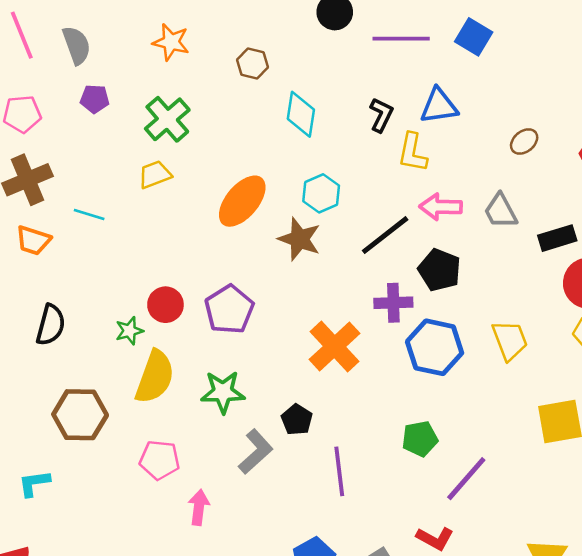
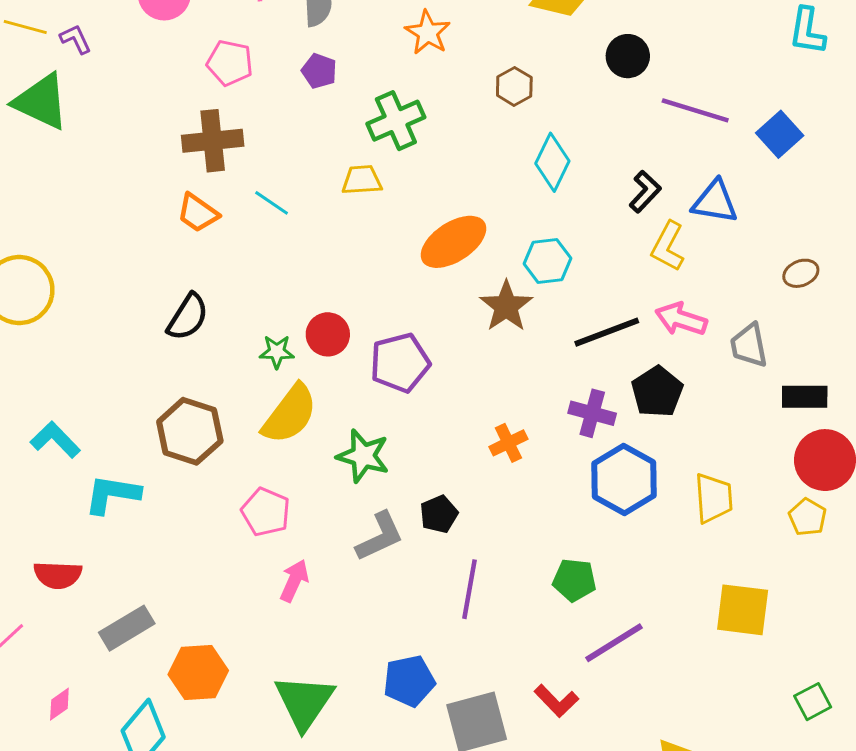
orange cross: (334, 346) -> (508, 443), size x0.6
cyan L-shape: (34, 483) -> (112, 494), size x1.4

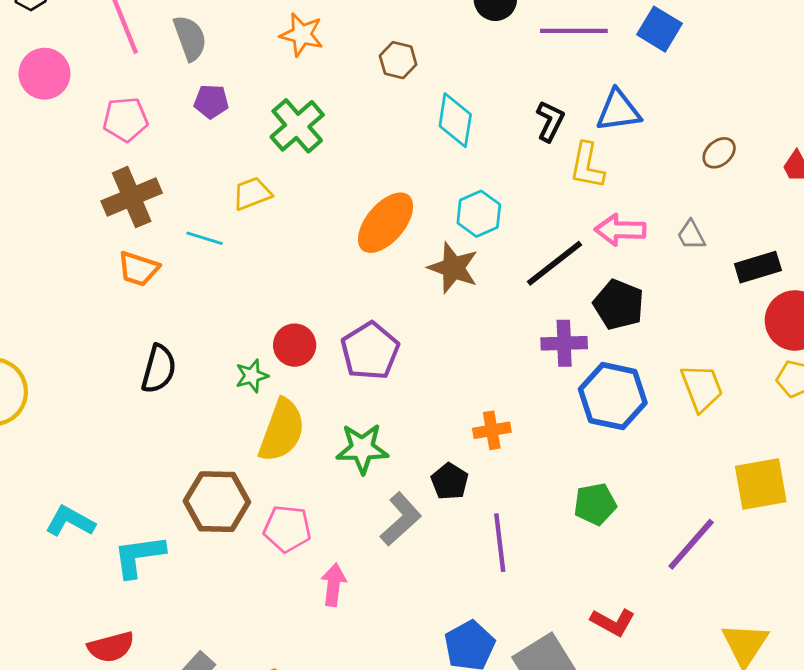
yellow trapezoid: (362, 180) -> (252, 194), moved
gray trapezoid: (749, 345) -> (691, 235), size x0.7
brown hexagon: (190, 431) -> (217, 502), moved
orange cross: (508, 443) -> (492, 430), moved, turned 33
purple line: (614, 643) -> (691, 544), moved

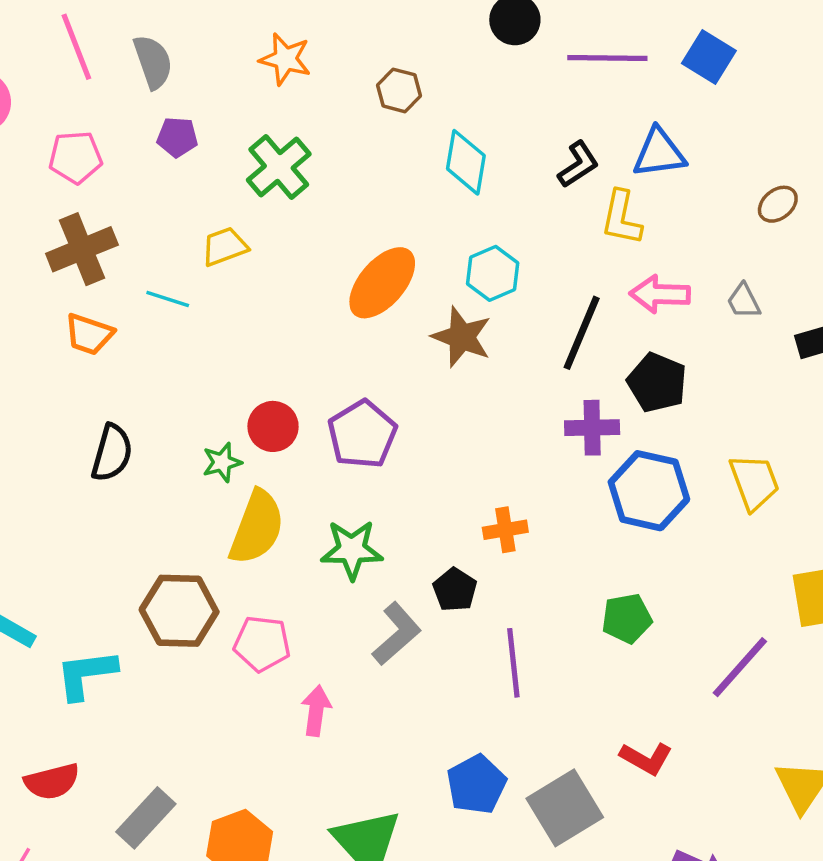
black L-shape: (550, 121) -> (578, 164), turned 30
black line: (555, 263) -> (582, 333), turned -30

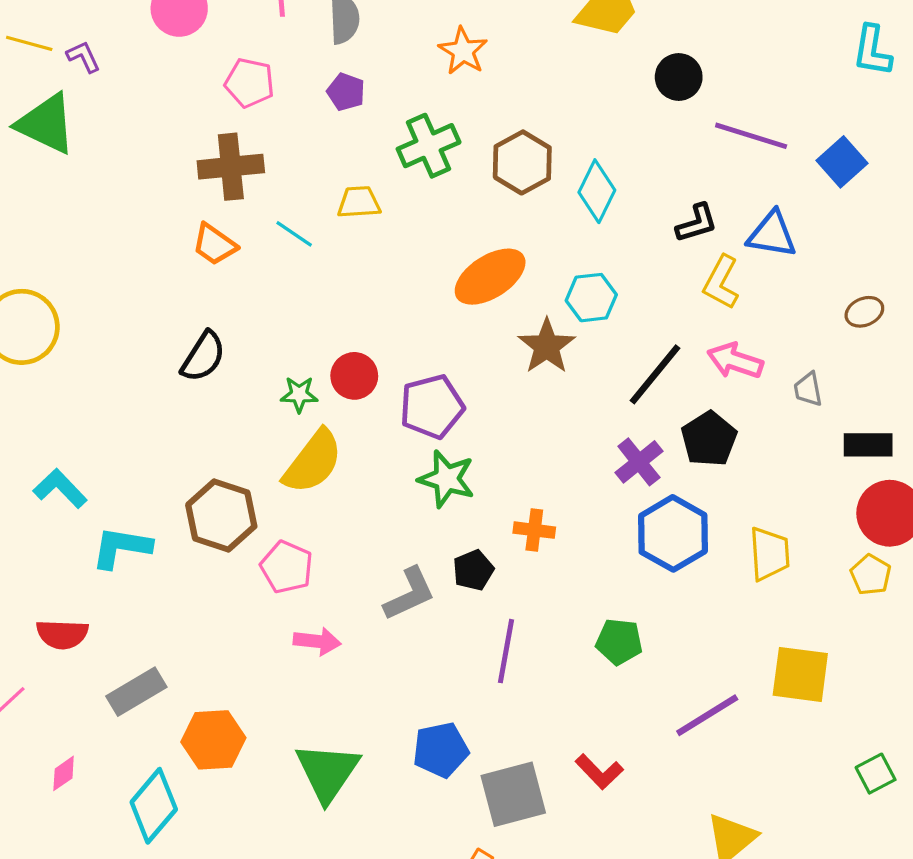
brown hexagon: (399, 90) -> (522, 162), moved, size x1.5
purple cross: (592, 428) -> (639, 462), turned 36
green star: (352, 550) -> (447, 479), moved
pink arrow: (316, 711) -> (317, 641), turned 72

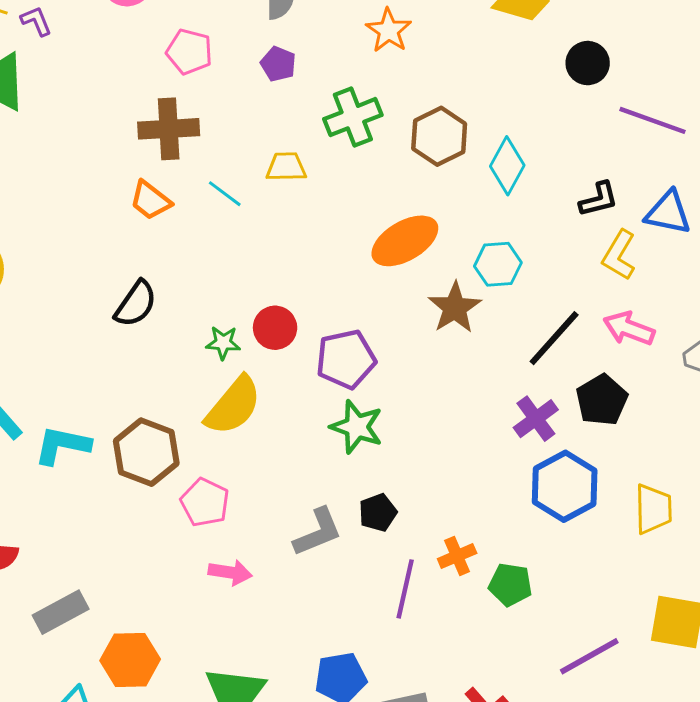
orange cross: (534, 530) -> (457, 556), moved, turned -33
cyan L-shape: (121, 547) -> (62, 445), moved

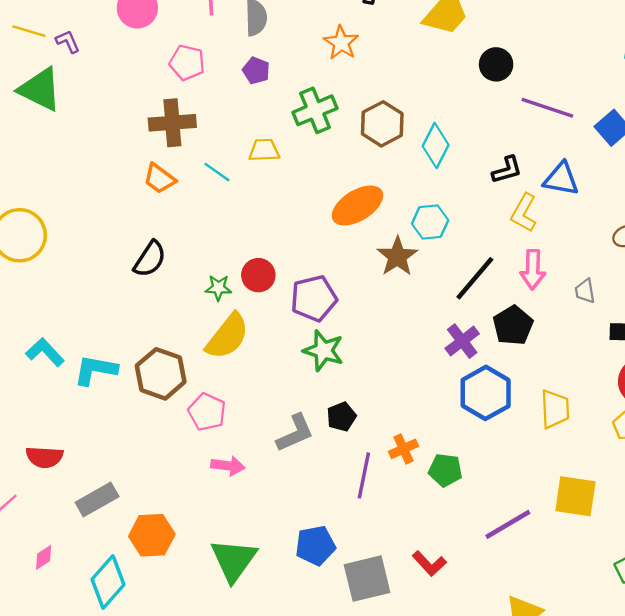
pink arrow: (629, 328) -> (533, 269), turned -108

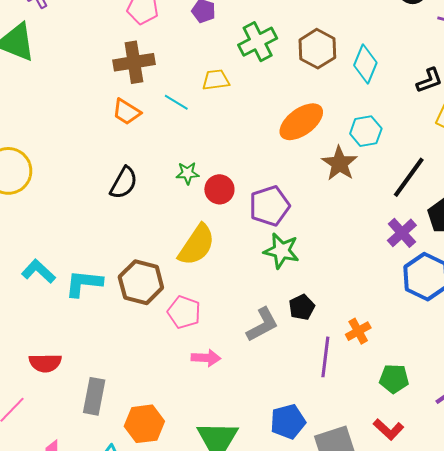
green star: (218, 288) -> (188, 173), moved
green pentagon: (445, 470) -> (394, 379), moved
gray rectangle: (97, 499) -> (94, 396), turned -45

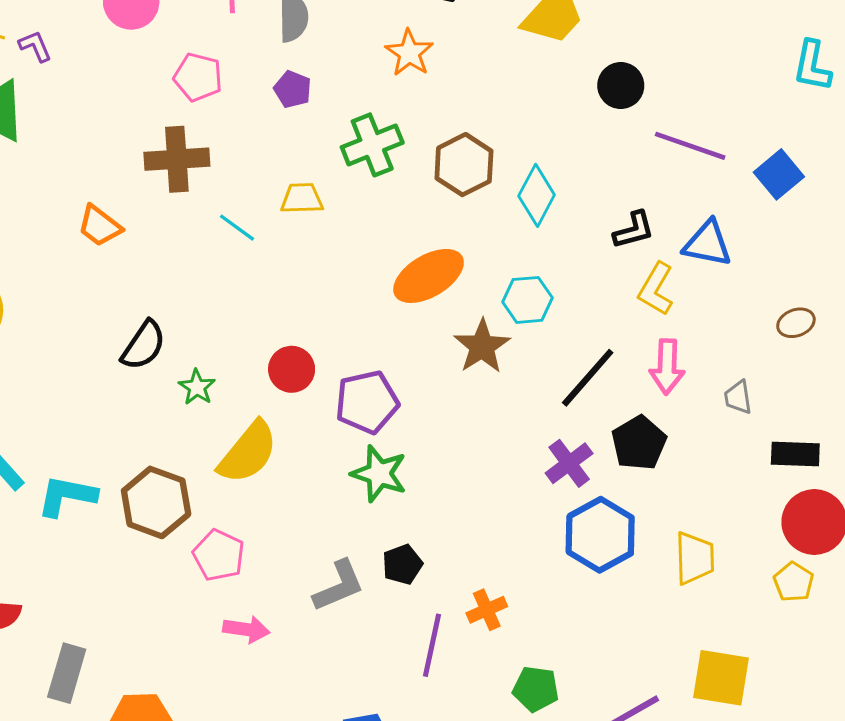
orange trapezoid: (127, 112) -> (100, 226), moved
green star: (188, 173) -> (197, 387), moved, turned 30

